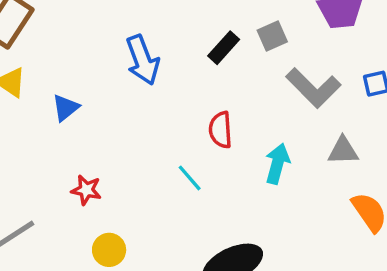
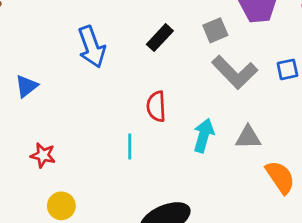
gray square: (272, 36) -> (215, 30), moved
gray triangle: (343, 151) -> (248, 137), moved
cyan line: (190, 178) -> (130, 146), turned 40

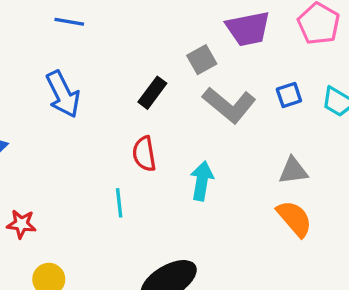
black rectangle: (160, 38) -> (152, 93), moved
gray triangle: (248, 137) -> (293, 171), moved

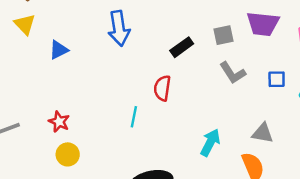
gray L-shape: (229, 105) -> (233, 73), size x0.7
cyan arrow: (202, 181) -> (210, 142), moved
red star: (21, 224) -> (59, 122), moved

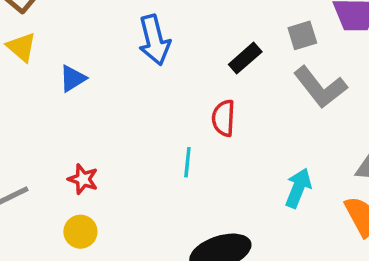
gray L-shape: (233, 73) -> (320, 87), size x1.4
yellow circle: (68, 154) -> (80, 232), moved

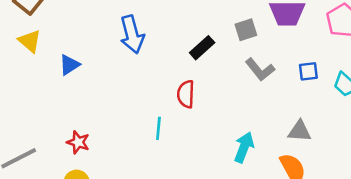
gray L-shape: (320, 87) -> (260, 70), size x0.7

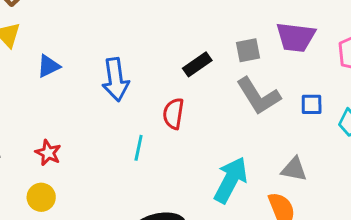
blue arrow: (132, 35) -> (115, 80), moved
gray L-shape: (260, 70) -> (258, 96), size x1.4
cyan arrow: (244, 147) -> (231, 180), size x1.4

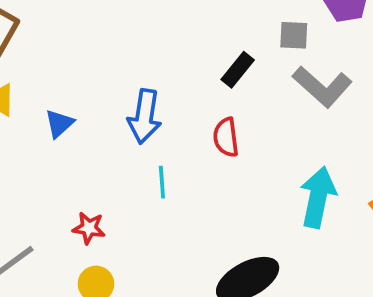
gray square: (248, 50) -> (294, 35), turned 30
blue arrow: (115, 80) -> (144, 116), turned 33
cyan line: (139, 148) -> (162, 182), moved

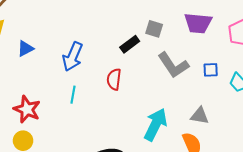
gray square: (294, 35) -> (154, 29), moved
red star: (89, 228) -> (27, 109), size x1.5

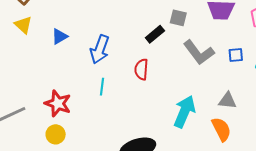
blue triangle: (25, 49) -> (60, 36), moved

